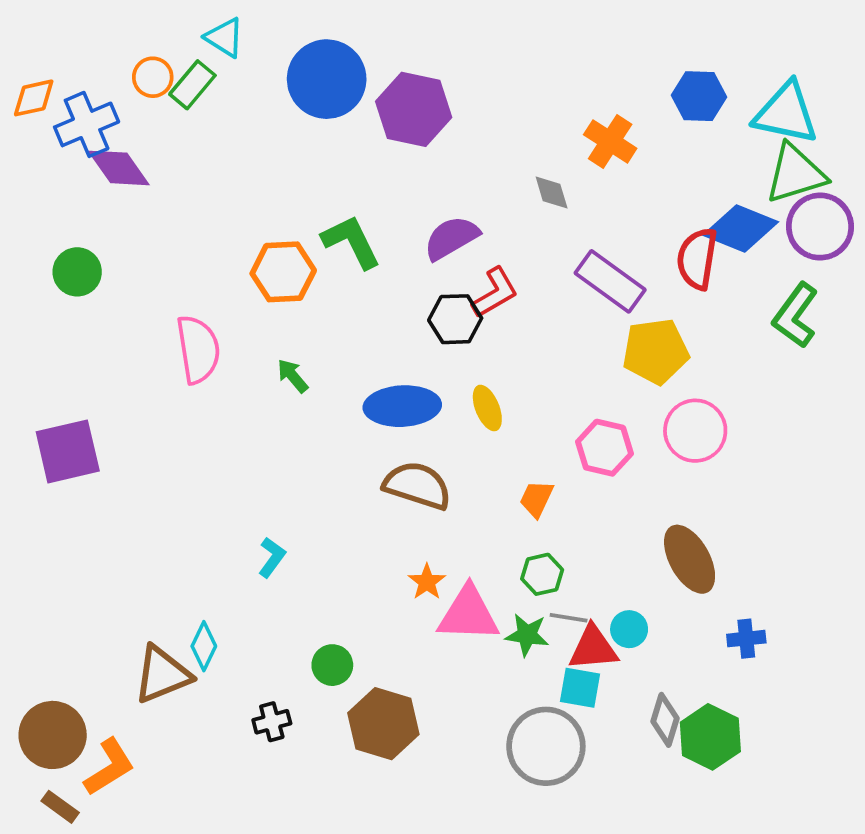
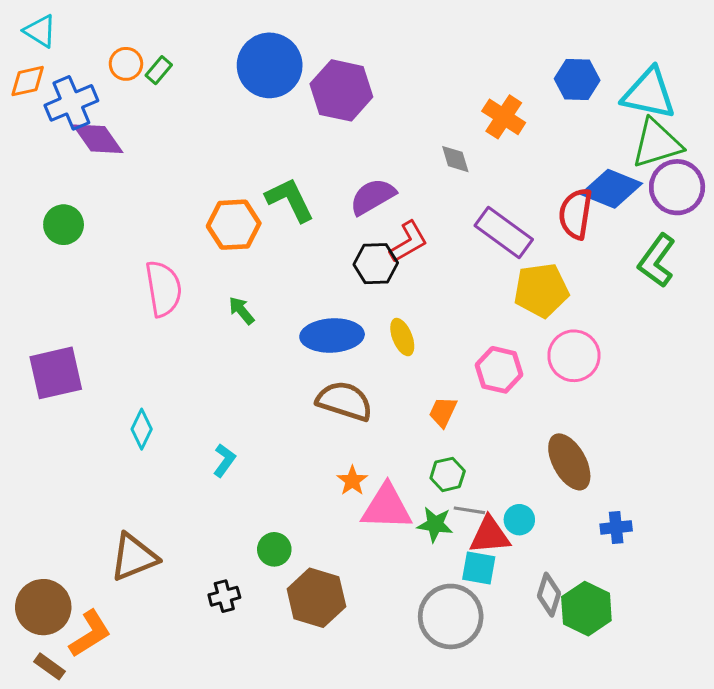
cyan triangle: (225, 38) -> (40, 31), moved
green rectangle: (192, 85) -> (159, 70), size x0.7
cyan diamond: (204, 646) -> (142, 429), moved

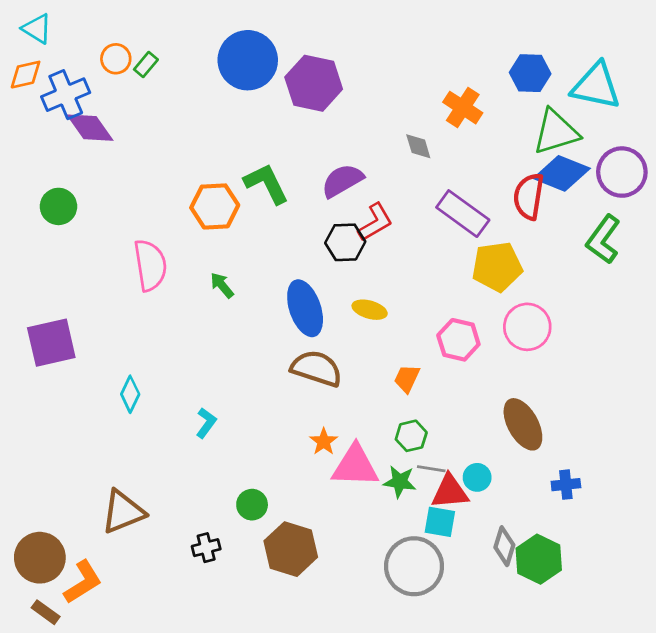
green triangle: (657, 143) -> (556, 132), moved
blue ellipse: (332, 335) -> (305, 308), turned 74
yellow ellipse: (402, 337) -> (370, 310), turned -52

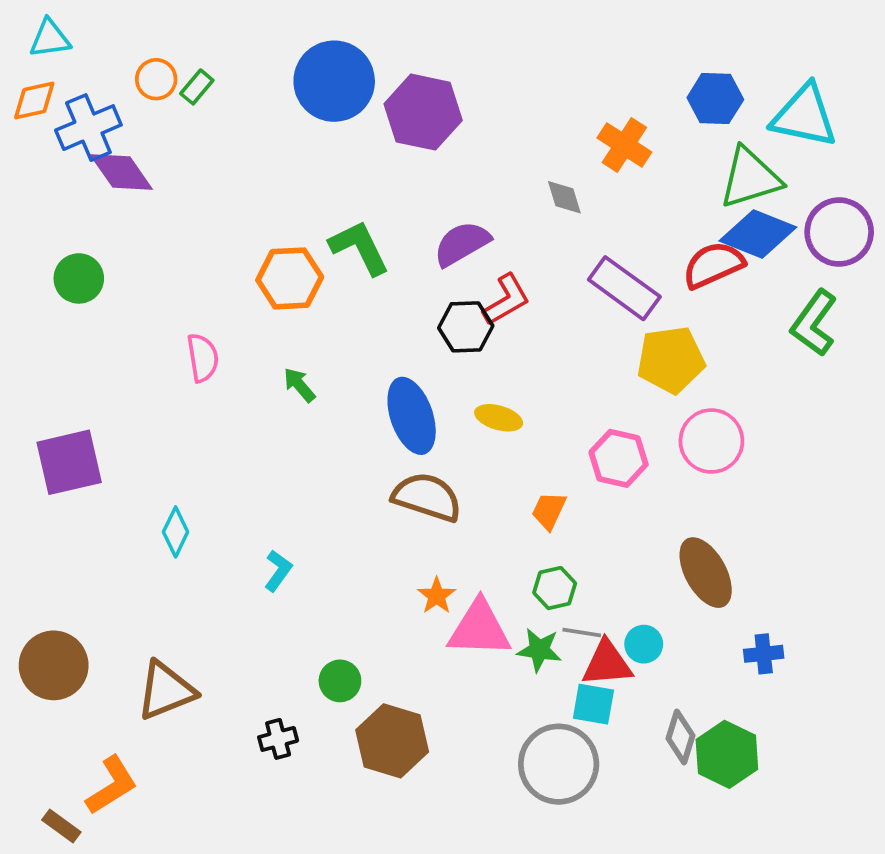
cyan triangle: (37, 29) -> (50, 39), turned -40
red semicircle: (529, 196) -> (713, 265), turned 57
pink semicircle: (150, 265) -> (203, 358), size x0.7
brown circle: (40, 558) -> (54, 665), moved

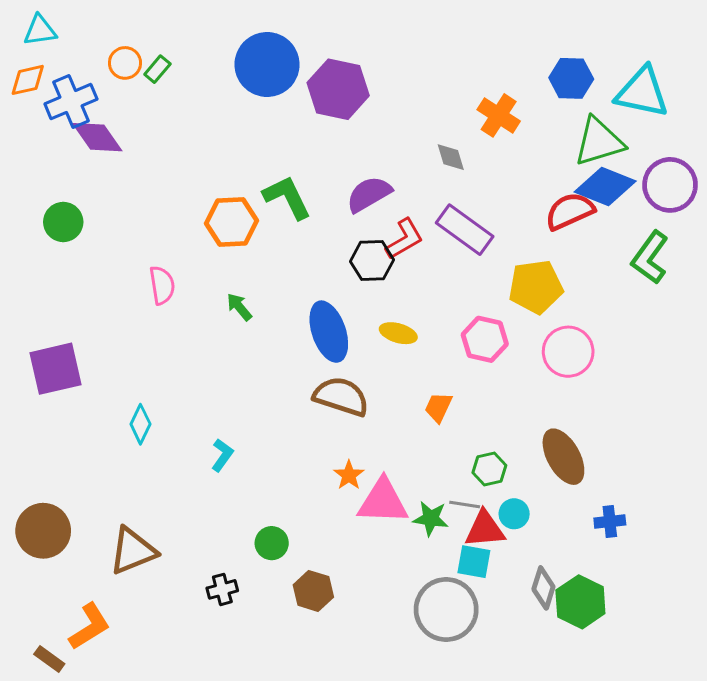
purple rectangle: (624, 288) -> (465, 230), moved
pink hexagon: (619, 458) -> (485, 339), moved
green hexagon: (555, 588) -> (489, 469), moved
brown hexagon: (392, 741) -> (313, 591), size x0.7

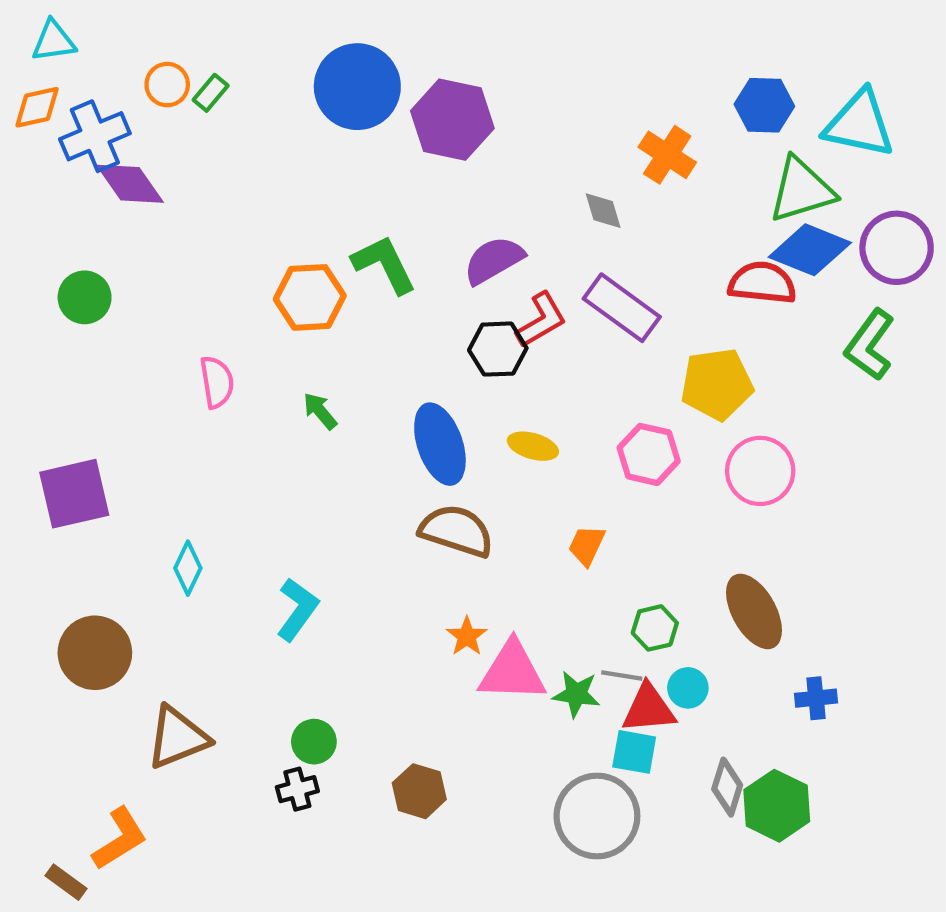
red semicircle: (570, 211) -> (762, 283), turned 30
cyan L-shape: (222, 455) -> (297, 609), size x1.4
brown circle: (43, 531) -> (95, 653), moved
green circle: (272, 543) -> (314, 742), moved

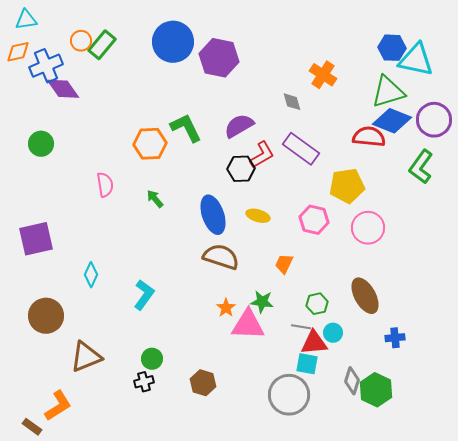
green rectangle: (211, 93) -> (102, 45), size x1.6
blue hexagon: (764, 105) -> (392, 48), moved
green star: (576, 694) -> (262, 302), moved

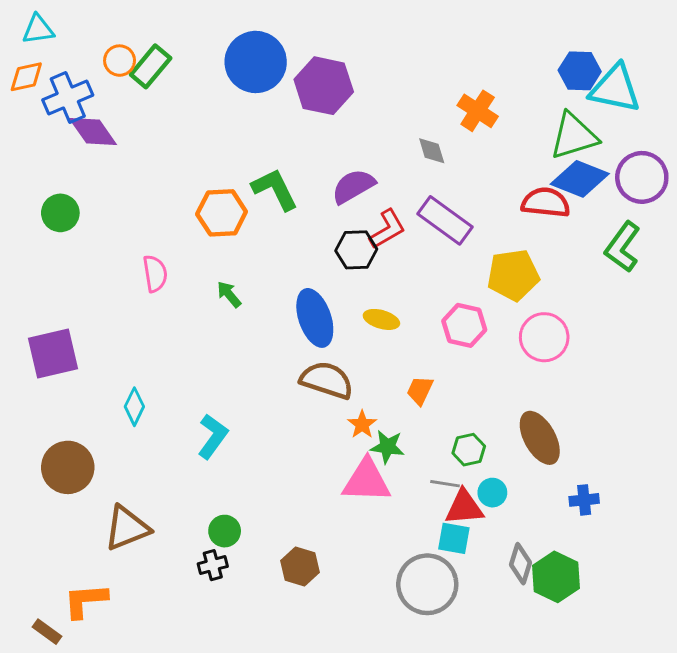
orange star: (226, 308) -> (362, 424), moved
orange L-shape: (58, 406) -> (85, 601), turned -152

